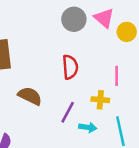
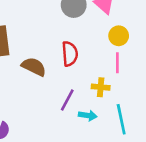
yellow circle: (127, 32) -> (119, 36), moved
brown semicircle: (30, 96) -> (34, 67), moved

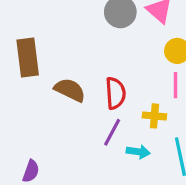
red semicircle: (70, 54) -> (115, 93), moved

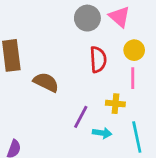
red semicircle: (115, 93) -> (98, 59), moved

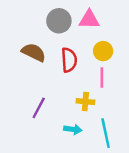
pink triangle: (119, 17) -> (89, 20), turned -40
brown semicircle: (46, 82) -> (34, 52), moved
purple line: (81, 117) -> (39, 108), moved

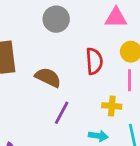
gray circle: (59, 21) -> (56, 19), moved
brown semicircle: (34, 52) -> (48, 77), moved

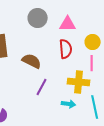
pink triangle: (116, 18) -> (68, 24), moved
yellow cross: (112, 106) -> (79, 82), size x1.5

